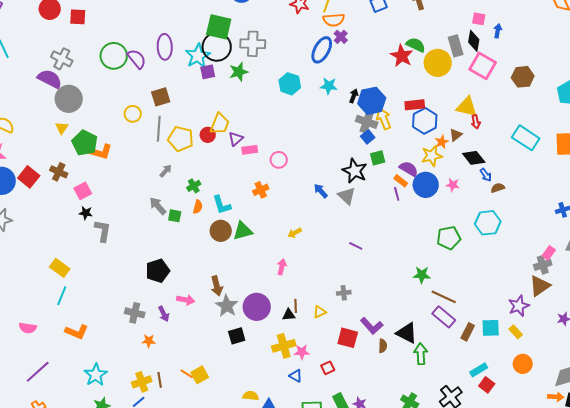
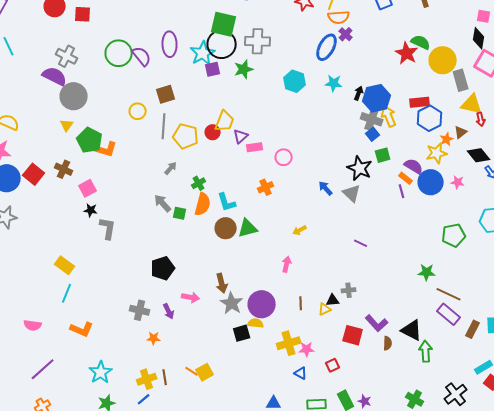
gray rectangle: (456, 46) -> (461, 80), moved
orange semicircle: (198, 207) -> (203, 204), size x1.6
black triangle: (289, 315) -> (333, 300), moved
yellow semicircle: (251, 396) -> (256, 323), moved

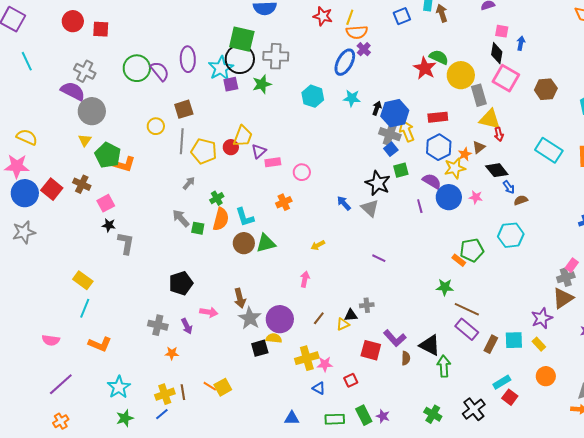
blue hexagon: (430, 118) -> (439, 147), moved
orange rectangle: (406, 178) -> (459, 260), moved
brown line: (301, 303) -> (319, 318), turned 40

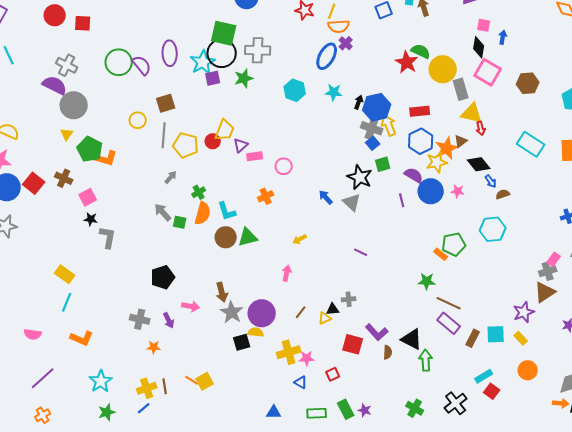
orange star: (465, 154) -> (447, 148), size x1.6

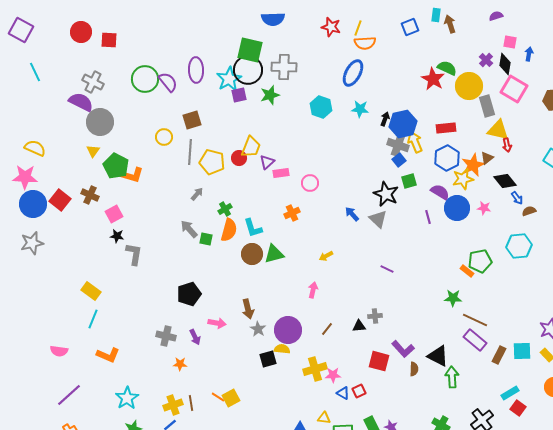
purple cross: (346, 43) -> (486, 60), moved
gray star: (232, 312) -> (258, 329), size x0.7
yellow triangle: (325, 318) -> (324, 418), moved, turned 32
blue triangle: (301, 382) -> (343, 393), moved

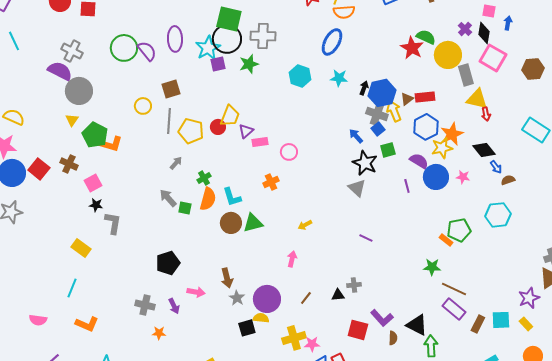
brown triangle: (487, 158) -> (407, 99), moved
blue arrow: (352, 214) -> (356, 136), moved
yellow rectangle: (91, 291) -> (81, 248), moved

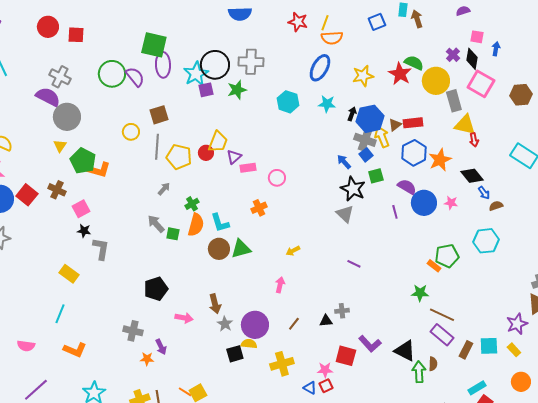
green square: (229, 19) -> (154, 45), moved
yellow star: (442, 148) -> (363, 76), moved
purple arrow: (174, 306) -> (161, 347), moved
brown semicircle: (393, 338) -> (433, 364), moved
pink star: (312, 344) -> (325, 370), moved

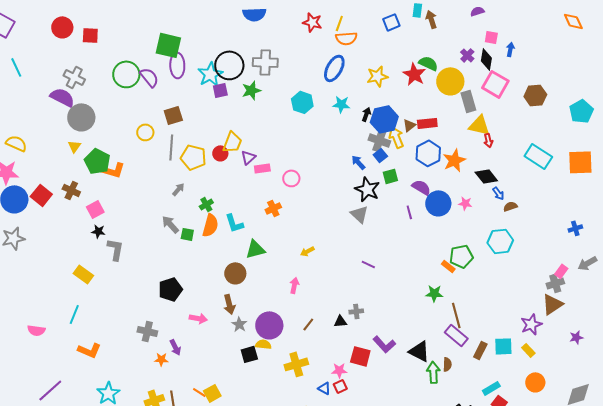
brown circle: (219, 249) -> (235, 273), moved
brown line: (442, 315) -> (456, 315), turned 50
pink semicircle: (26, 346) -> (36, 330), moved

